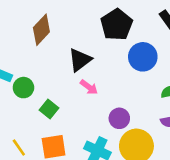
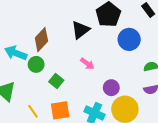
brown diamond: (41, 30) -> (41, 40), moved
black triangle: (80, 60) -> (80, 30), moved

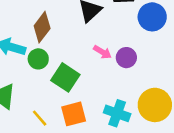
green square: (56, 81) -> (65, 77), size x1.5
purple circle: (111, 88) -> (126, 58), moved

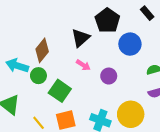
pink arrow: (102, 52) -> (83, 65), moved

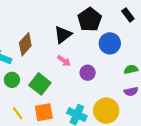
green circle: (38, 76) -> (12, 80), moved

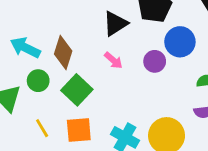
brown diamond: (25, 44) -> (63, 52), moved, turned -30
purple circle: (88, 73) -> (155, 61), moved

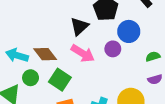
brown diamond: (63, 52) -> (45, 54), turned -45
pink arrow: (113, 60) -> (83, 53), size x1.6

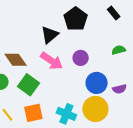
blue circle: (129, 31) -> (97, 83), moved
green semicircle: (153, 56) -> (119, 50), moved

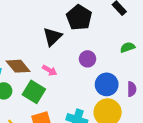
pink arrow: (52, 61) -> (50, 70), moved, size x0.6
purple semicircle: (119, 89) -> (132, 89), turned -72

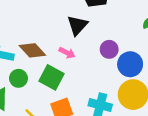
black triangle: (52, 37) -> (77, 25), moved
purple circle: (87, 59) -> (109, 49), moved

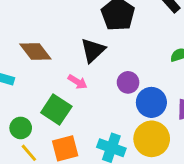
brown diamond: (32, 50) -> (35, 52), moved
green circle: (18, 78) -> (21, 128), moved

